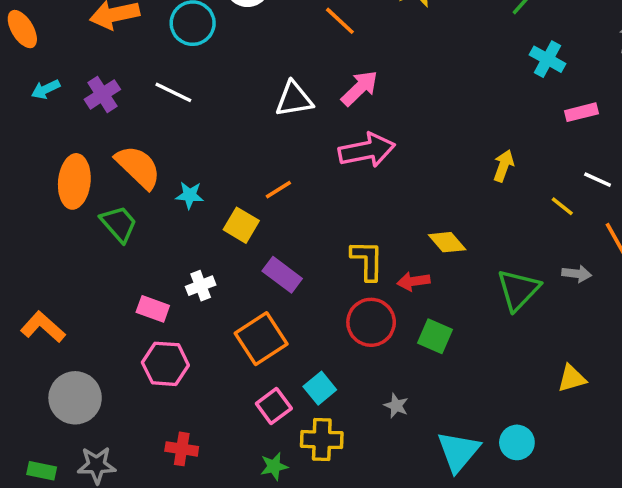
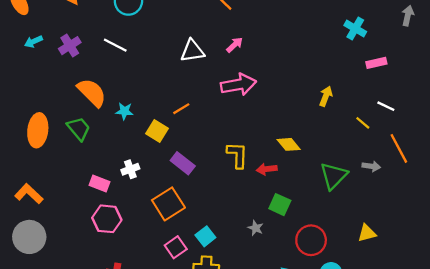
pink arrow: (360, 88) -> (235, 45), size x0.7
orange ellipse: (74, 181) -> (38, 130), moved
red circle: (371, 322) -> (311, 240), moved
gray circle: (75, 398) -> (29, 237), moved
gray star: (396, 406) -> (256, 228), moved

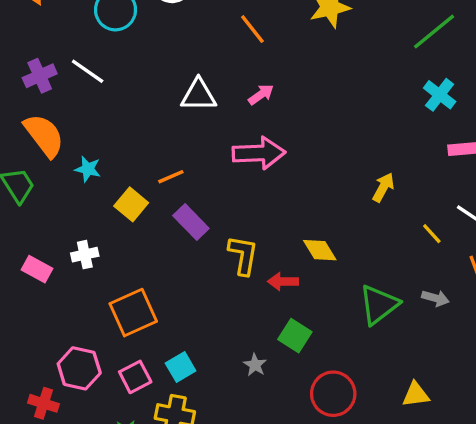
purple cross: (70, 46) -> (40, 76), moved
purple rectangle: (183, 163) -> (191, 222), moved
pink hexagon: (107, 219) -> (79, 368), moved

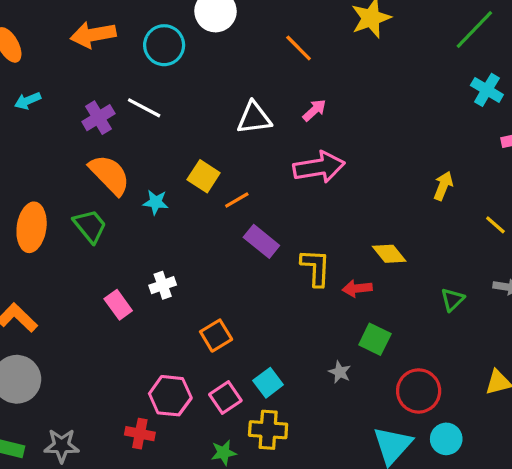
yellow square: (131, 204) -> (204, 176), moved
pink rectangle: (37, 269) -> (118, 305), turned 32
green triangle: (379, 305) -> (452, 300), size x0.6
orange square: (133, 313) -> (216, 336), size x0.7

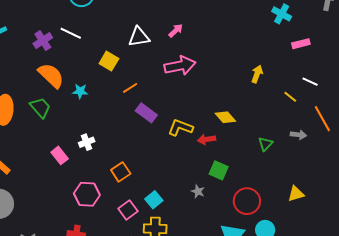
yellow square: (204, 176) -> (109, 61), moved
yellow L-shape: (316, 268) -> (180, 128), turned -70
pink hexagon: (170, 396) -> (87, 194), moved

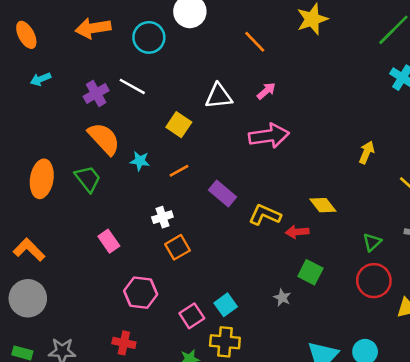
orange line: (130, 88) -> (179, 171), moved
white cross: (87, 142) -> (162, 217), moved
orange square: (121, 172) -> (177, 247), moved
red circle: (247, 201) -> (374, 281), moved

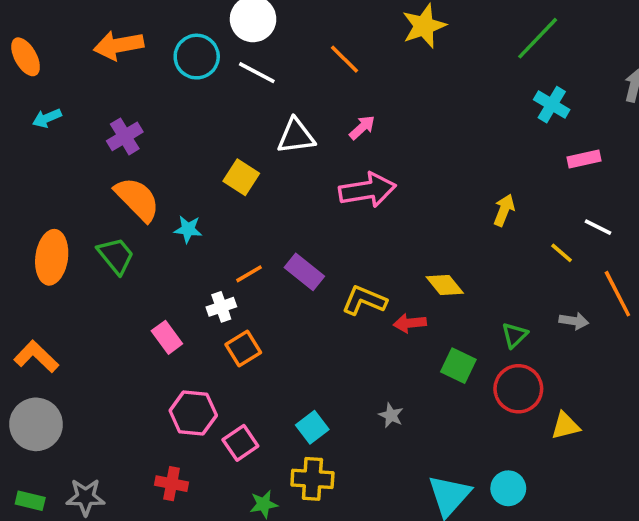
white line: (132, 86) -> (257, 73), moved
orange line: (179, 171) -> (249, 274), moved
pink rectangle: (109, 241) -> (167, 337), moved
green square: (310, 272) -> (458, 366), moved
pink square: (192, 316) -> (240, 443), moved

